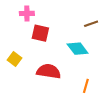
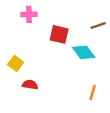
red square: (40, 33) -> (59, 34), moved
red semicircle: (49, 71) -> (30, 85), moved, size x0.6

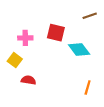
pink cross: (29, 14) -> (25, 38), moved
brown line: (98, 26) -> (90, 16), moved

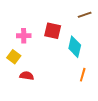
cyan diamond: (79, 50) -> (75, 47), turned 50
orange line: (88, 88) -> (83, 75), moved

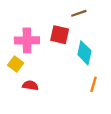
brown line: (85, 15) -> (79, 13), moved
pink cross: (24, 36) -> (27, 40), size x1.5

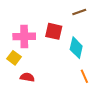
brown line: (79, 13) -> (79, 12), moved
orange line: (93, 84) -> (84, 76), turned -40

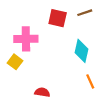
red square: (54, 31) -> (58, 18), moved
red semicircle: (27, 77) -> (42, 92), moved

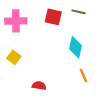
brown line: (85, 13) -> (78, 12), turned 32
pink cross: (26, 39) -> (16, 21), moved

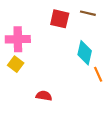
pink cross: (16, 21) -> (18, 39), moved
orange line: (84, 75) -> (98, 74), moved

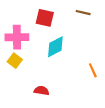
red square: (60, 19) -> (45, 18), moved
cyan diamond: (85, 53) -> (55, 47), moved, turned 50

